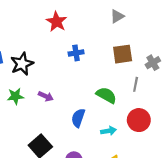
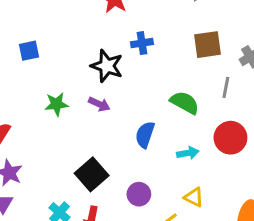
black star: (22, 64) -> (107, 66), moved, turned -30

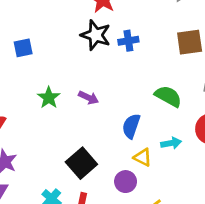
black star: (107, 66) -> (96, 35), moved
green star: (56, 104) -> (49, 98), turned -30
yellow triangle: (194, 197) -> (143, 157), moved

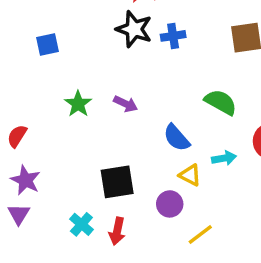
blue semicircle: (131, 126) -> (177, 138), turned -60
black square: (81, 163) -> (117, 182), turned 32

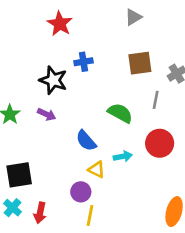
black star: (134, 29) -> (53, 80), moved
black square: (117, 182) -> (19, 175), moved
yellow line: (200, 235) -> (90, 215), moved, turned -42

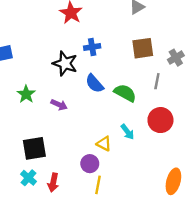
purple arrow: (47, 114) -> (59, 105), moved
blue semicircle: (86, 141) -> (94, 84), moved
cyan arrow: (123, 156) -> (127, 132), turned 63

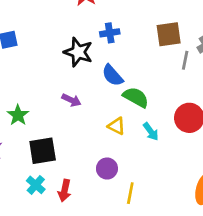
gray line: (157, 81) -> (185, 60), moved
green semicircle: (125, 93) -> (136, 97), moved
green star: (26, 94) -> (18, 115), moved
yellow triangle: (104, 144) -> (117, 126), moved
yellow line: (98, 185) -> (130, 193), moved

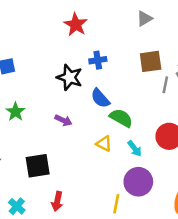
green star: (18, 115) -> (16, 112), moved
purple circle: (107, 169) -> (138, 182), moved, size x1.5
cyan cross: (36, 185) -> (17, 206), moved

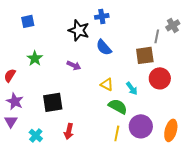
brown square: (151, 61) -> (145, 55), moved
green semicircle: (121, 118) -> (118, 106), moved
purple circle: (138, 182) -> (141, 126), moved

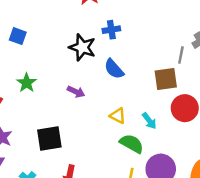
blue square: (28, 21) -> (18, 36), turned 32

